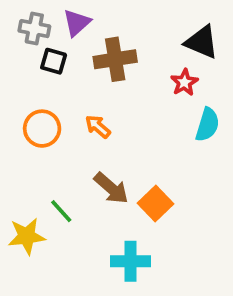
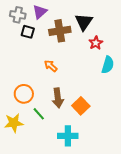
black triangle: (202, 42) -> (84, 22), moved, turned 42
orange circle: (42, 129) -> (24, 94), moved
brown arrow: (111, 188) -> (58, 98), turned 42
green line: (61, 211) -> (39, 114), moved

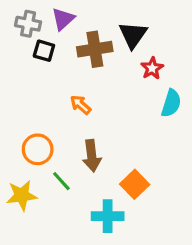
orange square: (81, 106) -> (135, 184), moved

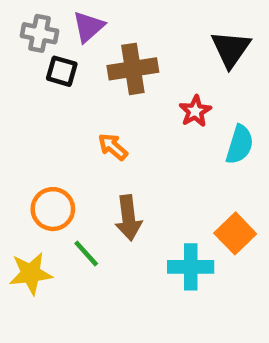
black triangle: (133, 35) -> (231, 49), moved
red star: (152, 68) -> (195, 111), moved
orange square: (135, 184) -> (235, 233), moved
cyan cross: (108, 216) -> (191, 267), moved

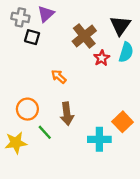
brown cross: (133, 69) -> (84, 36), moved, turned -30
cyan semicircle: (240, 145) -> (126, 52), moved

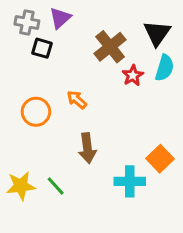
orange circle: (27, 109) -> (36, 112), moved
green line: (45, 132) -> (56, 186), moved

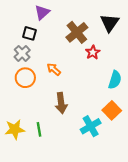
gray cross: (27, 22) -> (22, 53), moved, turned 35
cyan semicircle: (165, 68) -> (115, 80), moved
cyan cross: (130, 181) -> (91, 126), turned -30
green line: (56, 186) -> (39, 129), turned 32

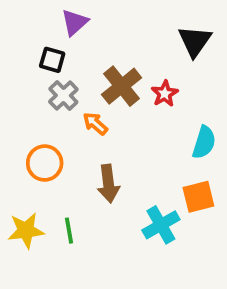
brown cross: (77, 32) -> (122, 86), moved
gray cross: (22, 53) -> (63, 95), moved
orange circle: (25, 78) -> (45, 163), moved
orange square: (112, 110) -> (198, 197), turned 30

